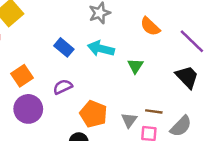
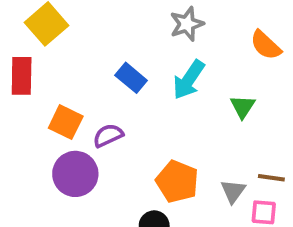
cyan arrow: (101, 49) -> (189, 80), turned -70
orange square: (22, 76) -> (66, 122), turned -30
purple semicircle: (63, 87) -> (108, 135), moved

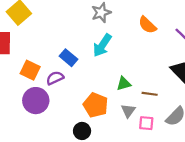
blue rectangle: (131, 78) -> (68, 58), moved
green triangle: (243, 107) -> (124, 84), moved, turned 42
brown line: (271, 178) -> (150, 94), moved

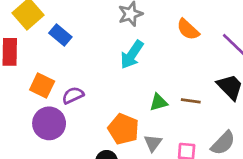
blue rectangle: (68, 58) -> (60, 35), moved
brown line: (150, 94) -> (191, 101), moved
gray triangle: (128, 111) -> (153, 143), moved

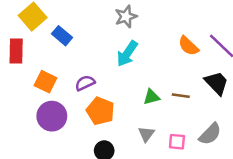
orange semicircle: (188, 29) -> (188, 46), moved
purple semicircle: (73, 95) -> (85, 83), moved
orange pentagon: (123, 129) -> (100, 111), moved

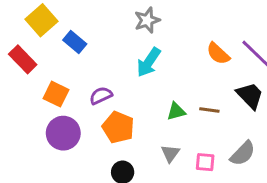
red rectangle: (16, 51) -> (23, 59), turned -45

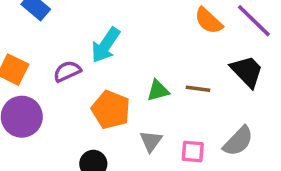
cyan arrow: (149, 62) -> (106, 45), moved
orange pentagon: (118, 127) -> (111, 110), moved

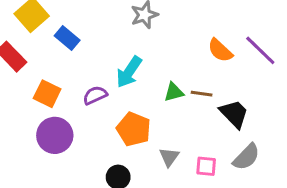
black trapezoid: (247, 71) -> (234, 114), moved
brown line: (198, 89) -> (202, 94), moved
green triangle: (158, 91) -> (174, 92), moved

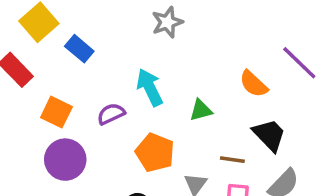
orange semicircle: (220, 50) -> (254, 84), moved
cyan arrow: (129, 72) -> (150, 87), turned 120
brown line: (202, 94) -> (232, 160), moved

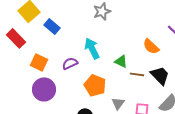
green triangle: (201, 110) -> (121, 61), turned 40
brown line: (232, 160) -> (137, 74), moved

